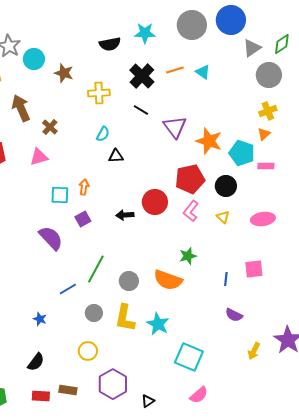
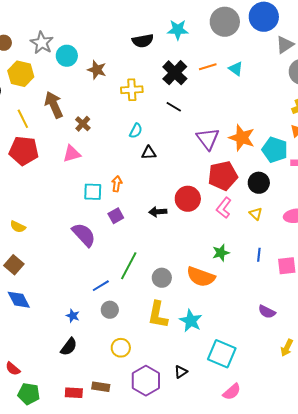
purple triangle: (175, 127) -> (208, 139), moved
blue line: (226, 279) -> (259, 255), moved
gray circle: (94, 313) -> (110, 310), moved
black semicircle: (36, 362) -> (69, 347), moved
black triangle: (148, 401) -> (181, 372), moved

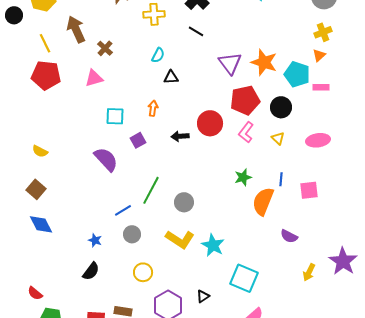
orange arrow: (117, 184) -> (153, 108), moved
orange semicircle: (201, 277) -> (263, 201), moved, turned 92
yellow L-shape: (158, 315) -> (180, 239), turned -68

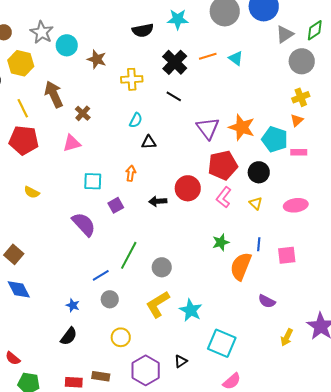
yellow semicircle: (40, 151) -> (32, 192), moved
yellow L-shape: (180, 239) -> (158, 304), turned 116

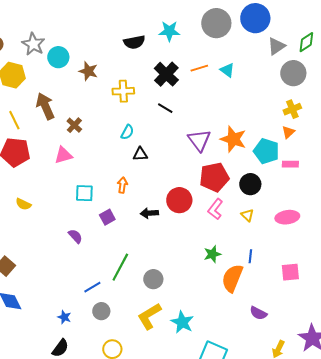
purple semicircle: (84, 224) -> (75, 236), size x0.6
pink square: (287, 255) -> (290, 272), moved

